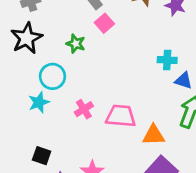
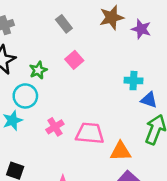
pink square: (104, 23) -> (74, 60), moved
green star: (76, 44) -> (38, 70), moved, turned 30

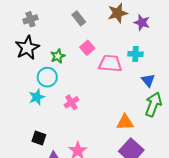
cyan cross: (133, 81) -> (135, 54), moved
blue triangle: (149, 100) -> (148, 80), turned 32
pink trapezoid: (90, 133) -> (110, 63), moved

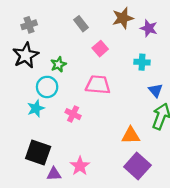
pink square: (87, 48) -> (100, 49), moved
pink trapezoid: (110, 63) -> (98, 85), moved
pink cross: (71, 102) -> (73, 114), turned -32
black square: (39, 138) -> (38, 152), size x1.6

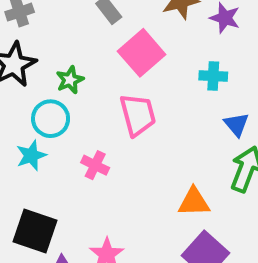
pink square: (100, 49) -> (142, 53), size x1.6
pink trapezoid: (98, 85) -> (138, 115), turned 70

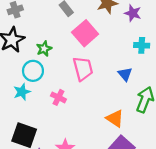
cyan cross: (213, 76) -> (142, 45), moved
blue triangle: (237, 124) -> (125, 74), moved
orange triangle: (194, 202) -> (115, 119), turned 36

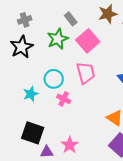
green star: (44, 49) -> (58, 39), moved, size x1.5
cyan circle: (33, 71) -> (54, 79), moved

